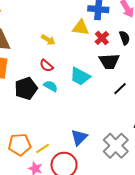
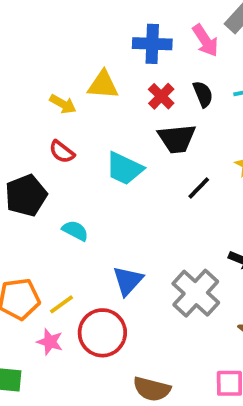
yellow triangle: (81, 28) -> (103, 85), moved
cyan semicircle: (51, 86) -> (75, 231), moved

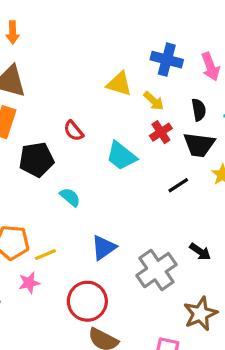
red cross: (161, 96) -> (161, 132), moved
yellow arrow: (63, 104) -> (154, 101), moved
black trapezoid: (177, 139) -> (199, 145), moved
red circle: (102, 333) -> (87, 301), moved
pink star: (50, 342) -> (29, 283), turned 30

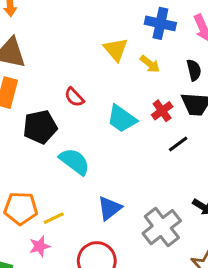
yellow triangle: (119, 84) -> (116, 49), turned 36
red cross: (161, 132) -> (162, 111), moved
cyan semicircle: (70, 197) -> (74, 161), size x1.5

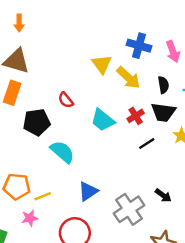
yellow arrow: (150, 64) -> (128, 78), size x1.5

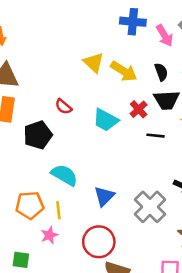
blue cross: (139, 46) -> (133, 22), moved
black line: (147, 143) -> (155, 136), turned 49
cyan semicircle: (62, 152) -> (64, 175), moved
yellow line: (43, 196) -> (58, 210), turned -63

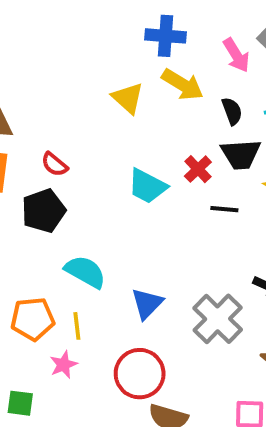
blue cross: (133, 22) -> (165, 36), moved
yellow arrow: (124, 71) -> (183, 85), moved
red semicircle: (64, 107) -> (54, 164), moved

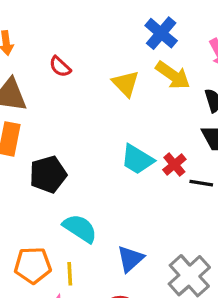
blue cross: (165, 36) -> (161, 33), turned 32
red semicircle: (54, 164) -> (60, 67), moved
red cross: (198, 169) -> (174, 165), moved

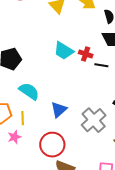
red cross: (174, 165) -> (86, 54), turned -32

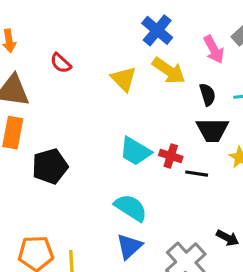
cyan semicircle: (29, 91) -> (131, 208), moved

